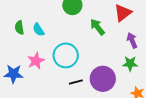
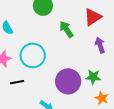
green star: (130, 64) -> (93, 77), moved
black line: (76, 82) -> (17, 82), moved

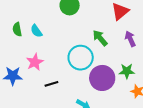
green arrow: (66, 29) -> (100, 38), moved
cyan circle: (33, 55) -> (81, 58), moved

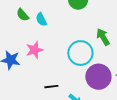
green semicircle: (17, 29) -> (23, 15), turned -40
black line: (51, 84) -> (51, 87), moved

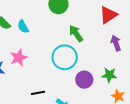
green arrow: (103, 37) -> (76, 33), moved
purple circle: (98, 77) -> (84, 80), size x0.7

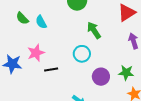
cyan circle: (65, 57) -> (82, 54), size x0.7
black line: (38, 93) -> (51, 70), moved

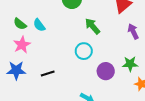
pink star: (36, 53) -> (22, 45), moved
black line: (51, 70) -> (48, 74), moved

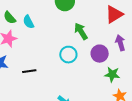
purple circle: (106, 71) -> (100, 54), moved

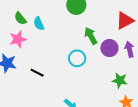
purple circle: (100, 54) -> (109, 48), moved
black line: (29, 71) -> (37, 73), turned 32

